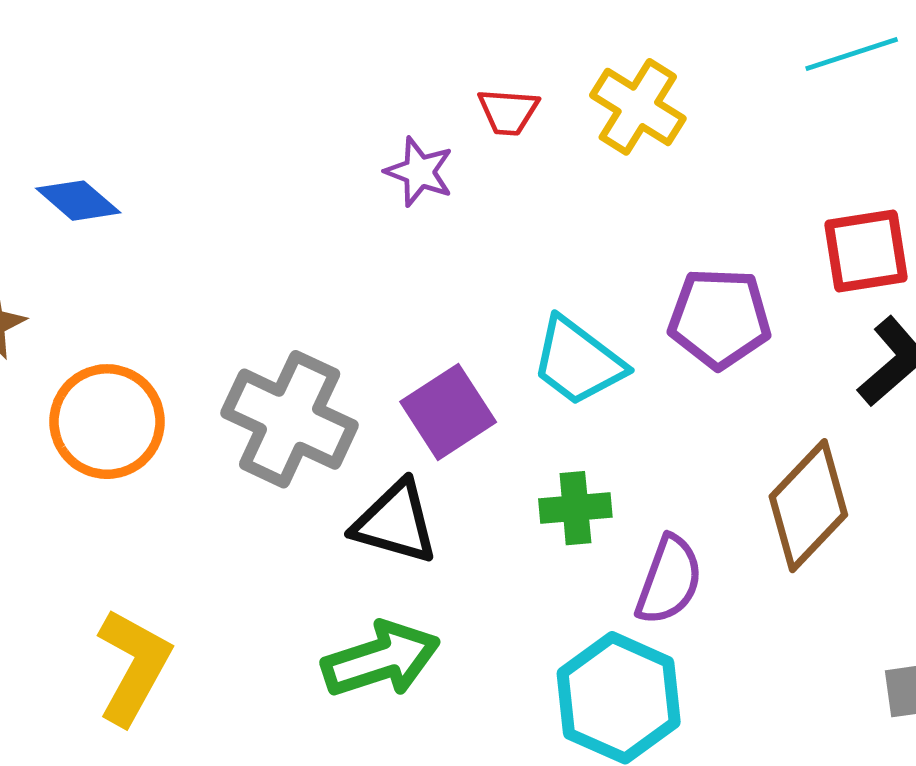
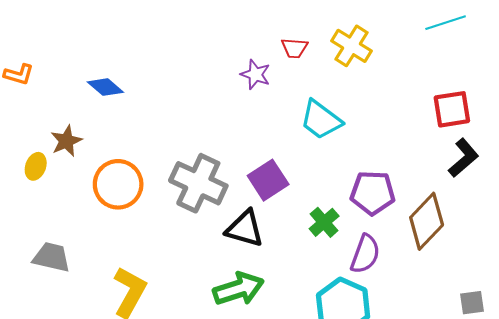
purple pentagon: (720, 318) -> (373, 193), moved
cyan trapezoid: (578, 362) -> (321, 120), moved
green cross: (575, 508) -> (324, 222), turned -36

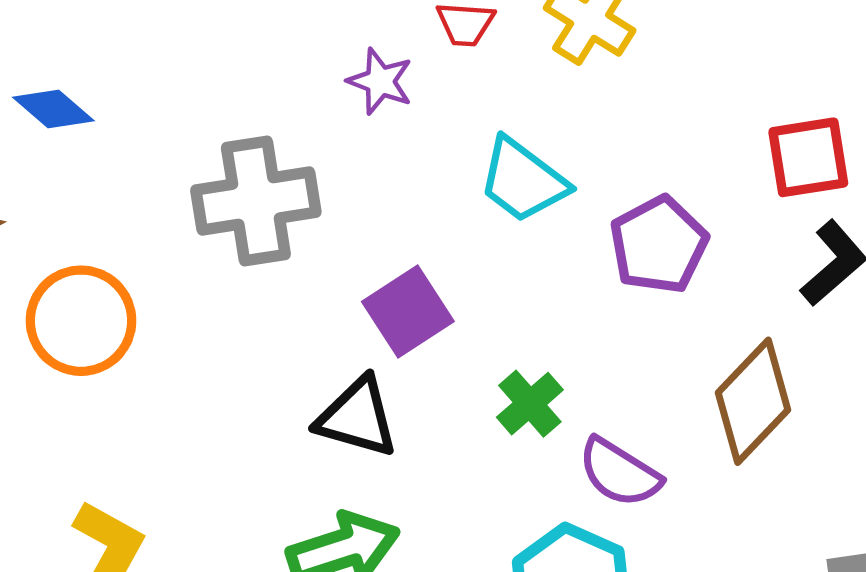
gray cross: (198, 183) -> (256, 201), moved, turned -34
purple pentagon: (373, 193) -> (659, 245), moved, turned -30
purple semicircle: (365, 254) -> (620, 473), turned 102

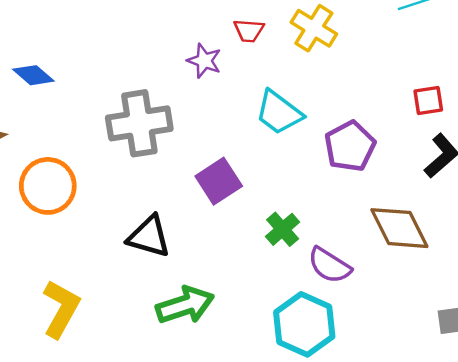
red square: (808, 157) -> (428, 100), size x0.7
brown diamond: (753, 401) -> (399, 228), turned -70
black triangle: (357, 417) -> (149, 236), moved

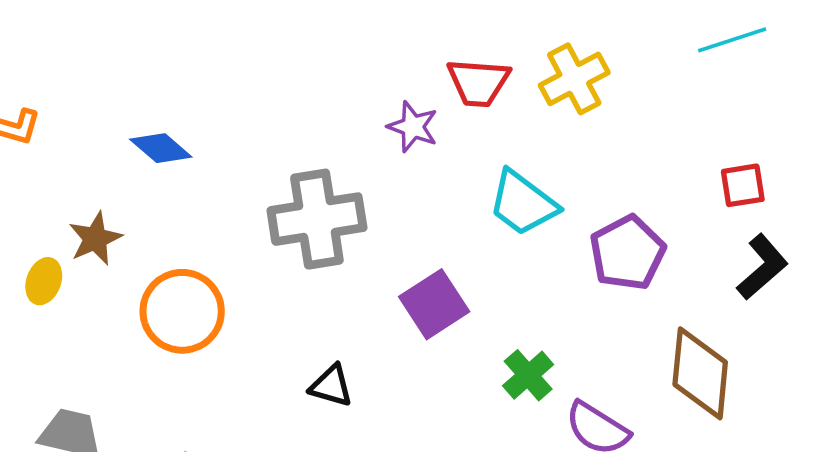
yellow cross: (314, 28) -> (574, 79), turned 30
red trapezoid: (249, 31) -> (478, 82), size x1.4
brown diamond: (399, 228) -> (700, 373), turned 32
black triangle: (149, 236) -> (331, 386), size x0.7

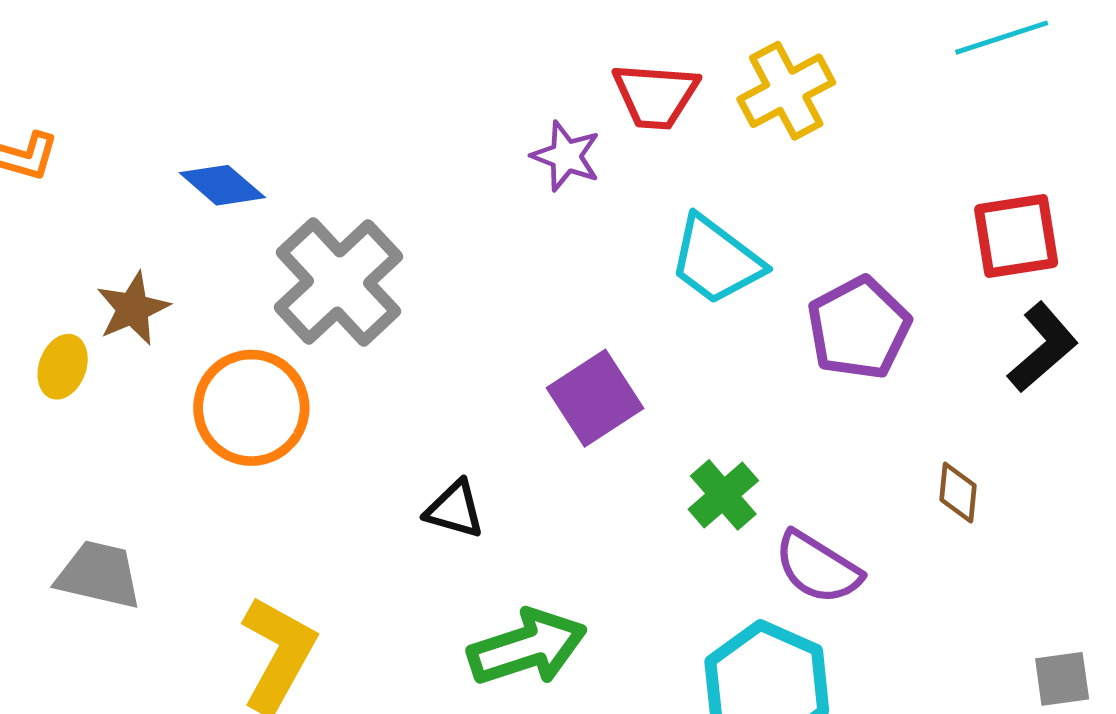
red square: (743, 185) -> (1016, 236), size x1.4
gray cross: (317, 219) -> (338, 282), moved, turned -34
brown diamond: (700, 373) -> (958, 493), size x0.5

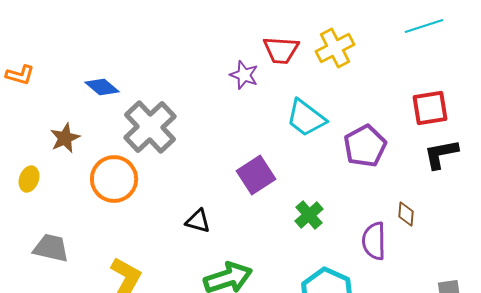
black L-shape: (1043, 347) -> (441, 154), turned -150
yellow ellipse: (63, 367) -> (29, 179), moved
purple semicircle: (818, 568) -> (374, 241), moved, turned 57

